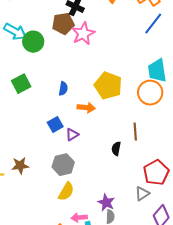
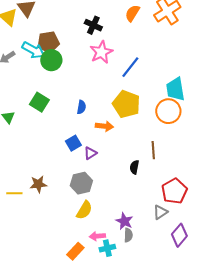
brown pentagon: (63, 24) -> (48, 42), moved
blue line: (153, 24) -> (130, 67), moved
green square: (21, 84) -> (39, 102), turned -30

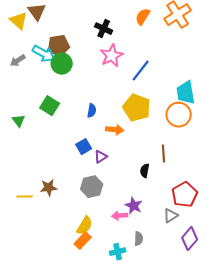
yellow semicircle: (84, 210) -> (85, 226), moved
purple star: (124, 221) -> (134, 206), moved
pink arrow: (97, 236) -> (120, 216), moved
orange rectangle: (75, 251) -> (83, 241), moved

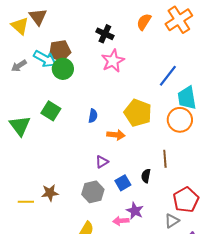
blue line: (141, 71) -> (168, 76), moved
green triangle: (19, 121) -> (20, 126), size x1.6
blue square: (84, 147) -> (123, 183), moved

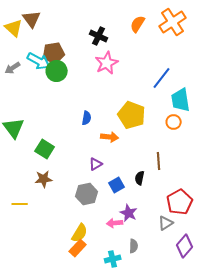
green square: (51, 111) -> (45, 149), moved
orange circle: (180, 120) -> (174, 122), size x0.6
brown star: (50, 193) -> (44, 179), moved

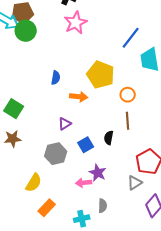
orange circle: (174, 122) -> (128, 95), moved
yellow semicircle: (80, 233) -> (34, 183), moved

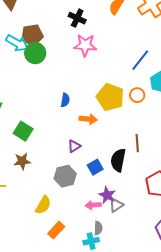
pink star: (76, 23) -> (85, 45), turned 30
orange circle: (128, 95) -> (137, 95), moved
black semicircle: (109, 138) -> (118, 160), size x1.6
gray triangle: (135, 183) -> (116, 205), moved
gray semicircle: (103, 206) -> (98, 228), moved

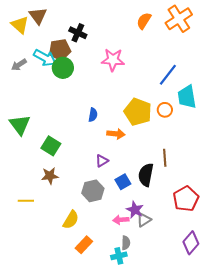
black cross: (77, 18) -> (78, 33), moved

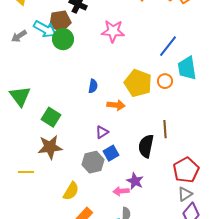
brown star: (50, 176) -> (50, 147), size x1.4
blue square: (123, 182) -> (111, 153), moved
gray triangle: (144, 220) -> (185, 194), moved

